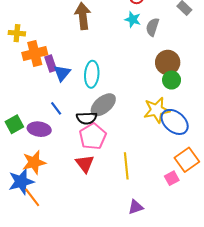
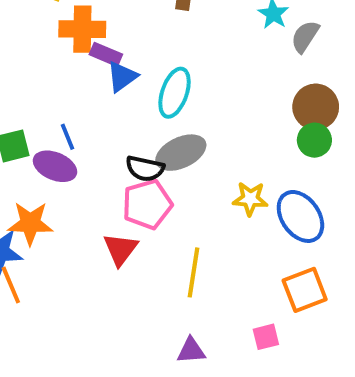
purple rectangle: (51, 64) -> (106, 54), turned -63
blue line: (56, 108) -> (67, 137), moved
yellow star: (157, 110) -> (250, 199), moved, size x0.7
pink square: (172, 178) -> (266, 337), moved

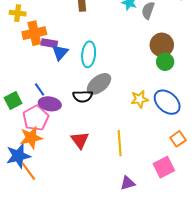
purple ellipse: (55, 166) -> (50, 104), moved
pink pentagon: (147, 204) -> (36, 118), moved
orange square: (305, 290) -> (178, 139), size x0.7
pink square: (266, 337) -> (164, 167), size x1.5

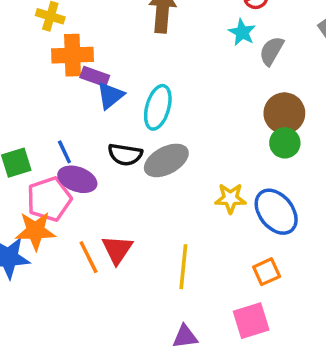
black semicircle: (83, 96) -> (125, 155), moved
orange square: (178, 139) -> (267, 272), moved
orange line: (29, 171) -> (89, 257), moved

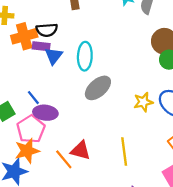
black semicircle: (125, 155) -> (47, 30), moved
red triangle: (117, 250) -> (81, 150), turned -35

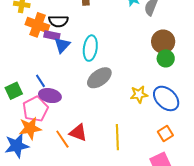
orange cross: (24, 36) -> (37, 25), turned 30

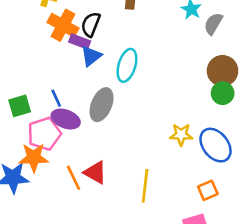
black semicircle: (58, 21) -> (91, 24), turned 102
gray ellipse: (99, 78) -> (102, 105), moved, turned -40

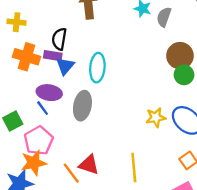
orange cross: (63, 25) -> (27, 57), moved
purple ellipse: (66, 119) -> (49, 93), moved

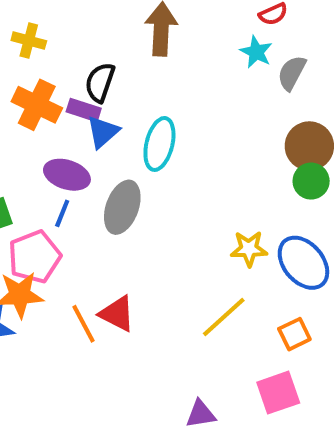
blue line: (43, 108) -> (62, 213), moved, turned 49
yellow line: (134, 168) -> (224, 317), moved, turned 44

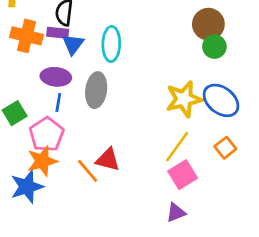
yellow star: (249, 249) -> (184, 99), size x1.5
pink square: (278, 393) -> (183, 175), moved

